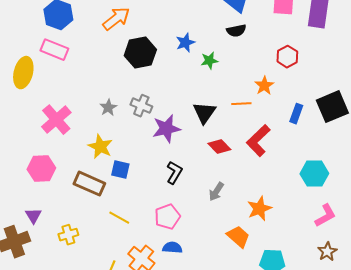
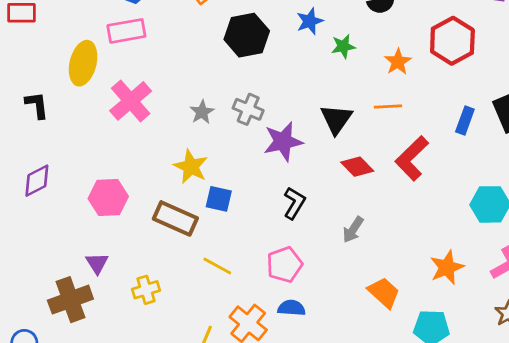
pink rectangle: (54, 50) -> (126, 31), turned -32
red hexagon: (287, 57) -> (452, 41), size x1.5
orange star: (264, 86) -> (398, 62), moved
pink cross: (56, 120) -> (131, 101), moved
orange star: (259, 209) -> (447, 267), moved

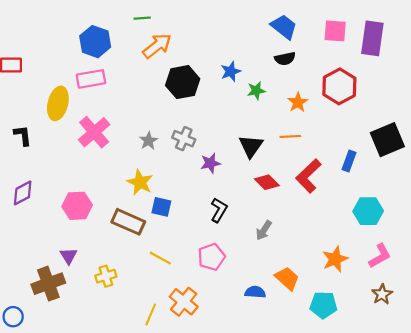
blue rectangle: (465, 121) -> (349, 161), moved
purple star: (283, 141) -> (210, 163), size x0.7
blue semicircle: (292, 308) -> (255, 292), moved

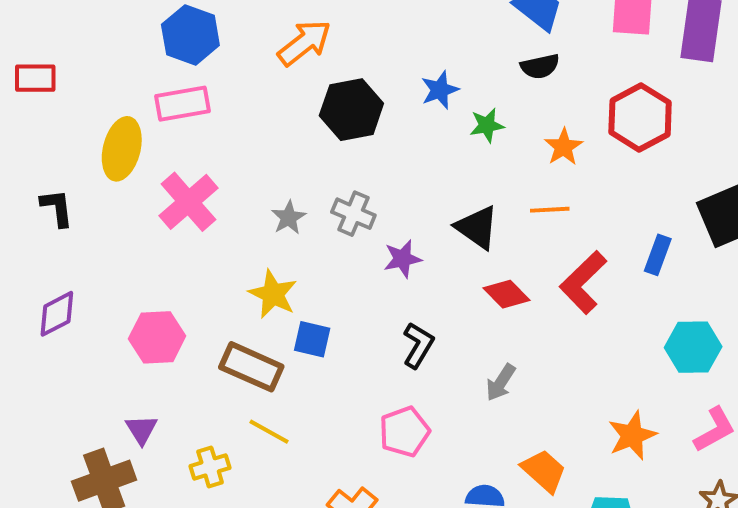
black triangle: (251, 146) -> (477, 227), turned -30
yellow line: (160, 258) -> (269, 432), moved

